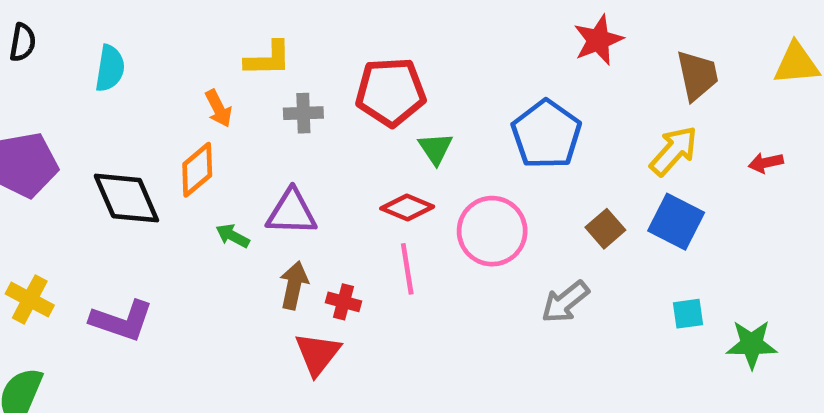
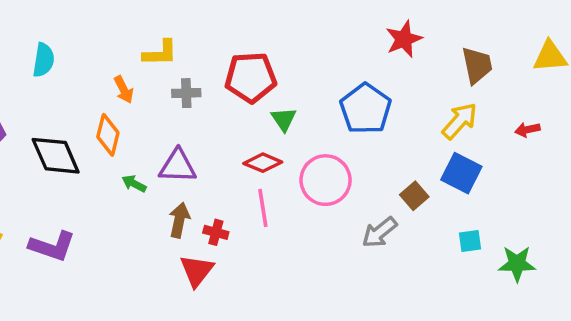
orange diamond: (197, 170) -> (108, 135), turned -36
brown square: (605, 229) -> (414, 196), moved

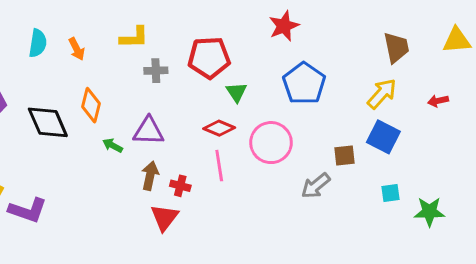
red star: (404, 39) -> (284, 26), moved
orange arrow: (124, 90) -> (77, 49), moved
brown square: (414, 196) -> (344, 156), turned 35
purple L-shape: (52, 246) -> (28, 210), moved

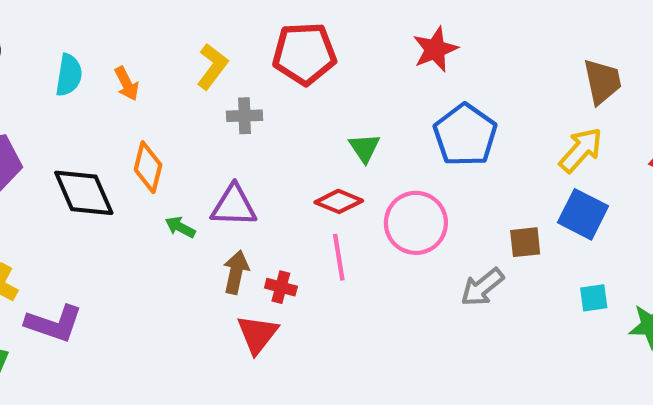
yellow L-shape: (134, 37) -> (212, 66), turned -52
red pentagon: (209, 58) -> (304, 54), moved

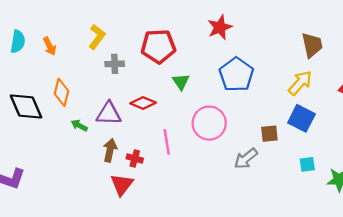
red pentagon: (304, 54) -> (158, 46), moved
red diamond: (339, 201) -> (143, 103), moved

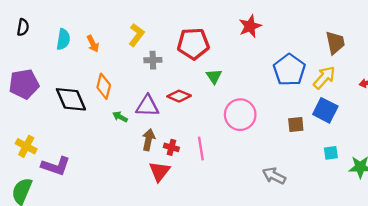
blue pentagon: (236, 75) -> (289, 70), moved
pink line: (167, 142) -> (201, 148), moved
gray arrow: (246, 159) -> (274, 176), moved, turned 65

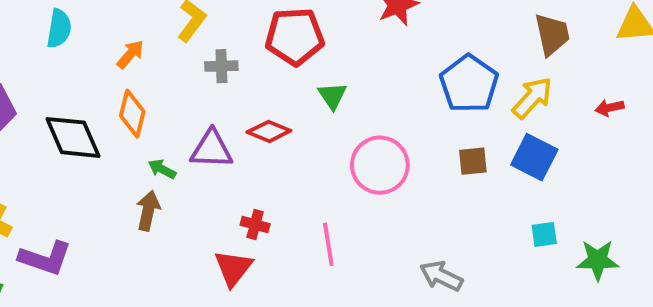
orange arrow: (93, 44) -> (130, 54), moved, turned -112
brown square: (296, 124) -> (473, 161), moved
brown arrow: (148, 140) -> (148, 211), moved
pink line: (201, 148) -> (328, 244), moved

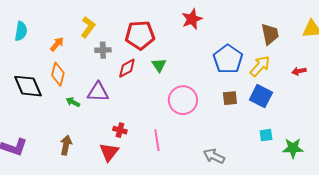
red diamond: (269, 131) -> (127, 68), moved, turned -50
brown arrow: (148, 211) -> (66, 145), moved

